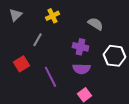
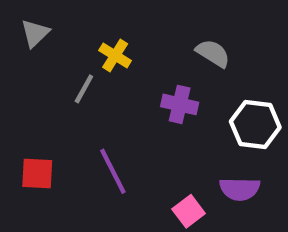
yellow cross: (53, 16) -> (115, 55), moved, turned -32
red square: (22, 64) -> (37, 173), moved, turned 35
purple semicircle: (82, 69) -> (240, 189), moved

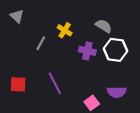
gray triangle: (35, 33) -> (17, 16), turned -32
yellow cross: (115, 55) -> (65, 30), moved
white hexagon: (255, 124) -> (116, 50), moved

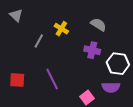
white hexagon: (116, 50) -> (118, 64), moved
purple cross: (87, 51) -> (92, 50), moved

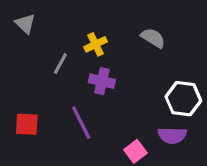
yellow cross: (61, 29) -> (96, 44), turned 32
purple cross: (92, 50) -> (102, 81), moved

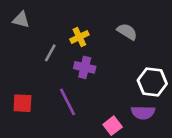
gray triangle: (25, 24) -> (21, 20), turned -30

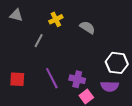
gray semicircle: (127, 32) -> (87, 27), moved
yellow cross: (79, 37) -> (56, 19), moved
purple cross: (85, 67) -> (77, 79), moved

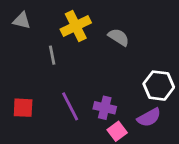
yellow cross: (56, 19) -> (76, 26), size x1.5
gray line: (39, 41) -> (52, 55), turned -40
purple semicircle: (110, 86) -> (149, 117), turned -30

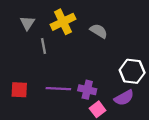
gray triangle: (22, 21) -> (27, 23), moved, turned 49
purple line: (70, 106) -> (58, 89), turned -60

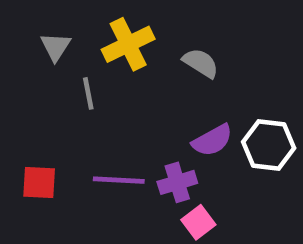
purple cross: (87, 90) -> (177, 182), turned -30
purple semicircle: (124, 98) -> (212, 140), moved

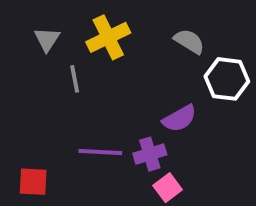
gray semicircle: (201, 63) -> (189, 41), moved
white hexagon: (269, 145) -> (227, 79), moved
red square: (39, 182) -> (33, 182), moved

